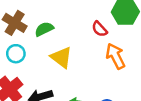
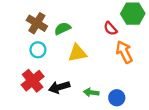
yellow triangle: (61, 57) -> (77, 53), turned -48

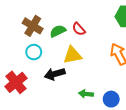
red semicircle: (110, 29) -> (79, 29), moved
red cross: (33, 81) -> (16, 82), moved
black arrow: (59, 87) -> (55, 74), moved

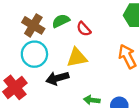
green semicircle: (58, 31) -> (61, 21), moved
cyan circle: (34, 52) -> (34, 54), size x1.5

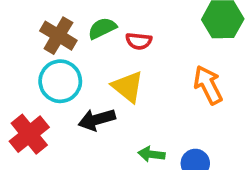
red semicircle: (84, 29) -> (139, 41), turned -42
yellow triangle: (77, 58) -> (128, 87), turned 50

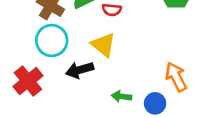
orange arrow: (208, 85) -> (176, 77), moved

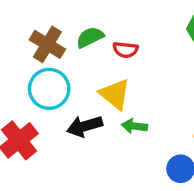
green arrow: (122, 96) -> (134, 126), moved

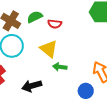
black arrow: (85, 126) -> (32, 86), moved

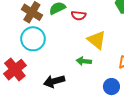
yellow triangle: (49, 49) -> (97, 40), moved

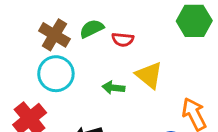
green arrow: (84, 61) -> (113, 88), moved

